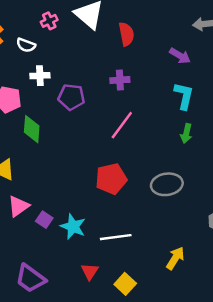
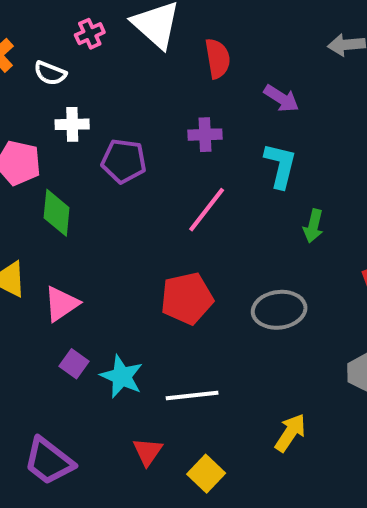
purple arrow: (180, 56) -> (281, 98), moved
cyan L-shape: (184, 96) -> (280, 165), moved
pink triangle: (18, 206) -> (61, 304), moved

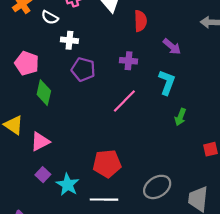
white cross: (72, 124) -> (69, 40), moved
red pentagon: (187, 298) -> (107, 164), moved
gray ellipse: (279, 310) -> (157, 187), moved, turned -32

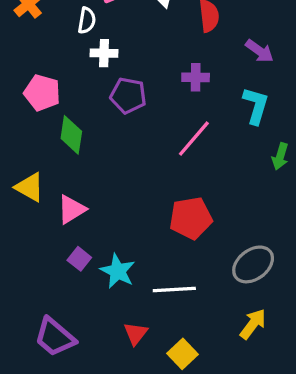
white semicircle: (50, 17) -> (87, 20), moved, turned -105
red pentagon: (107, 164) -> (191, 218), moved

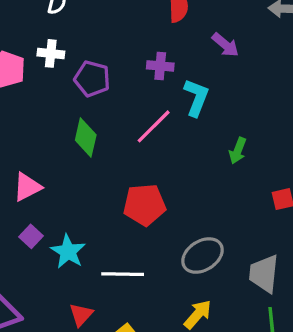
white cross: (104, 53) -> (51, 53), moved
cyan L-shape: (256, 106) -> (196, 97), moved
green diamond: (71, 135) -> (86, 137), moved

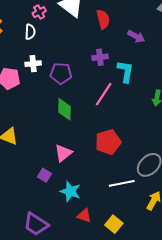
pink triangle: (27, 187) -> (63, 153), moved
cyan star: (68, 252) -> (70, 191), moved
white line: (123, 274) -> (122, 183), moved
red triangle: (81, 315) -> (84, 216), turned -42

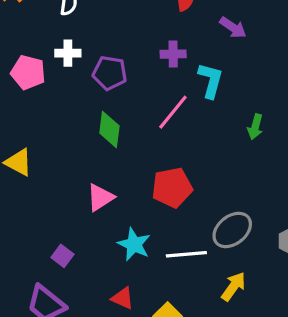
purple square: (45, 175) -> (62, 256), moved
cyan star: (70, 191) -> (134, 244), moved

